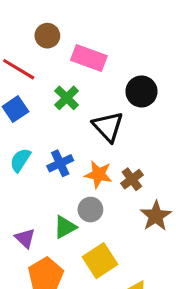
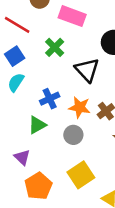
cyan semicircle: (20, 160) -> (16, 82), moved
green triangle: (65, 227) -> (37, 125), moved

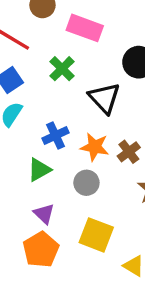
purple triangle: (22, 157) -> (44, 214), moved
yellow square: (81, 175) -> (96, 235), turned -36

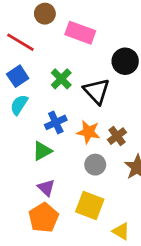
green cross: (62, 69) -> (61, 79), moved
gray circle: (86, 183) -> (95, 165), moved

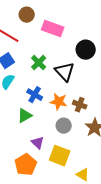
blue cross: (56, 122) -> (35, 95), turned -35
brown cross: (117, 136) -> (80, 105), turned -32
purple triangle: (46, 188) -> (38, 143), moved

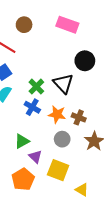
pink rectangle: (53, 29) -> (67, 25), moved
green cross: (39, 63) -> (36, 87), moved
green triangle: (25, 116) -> (22, 141), moved

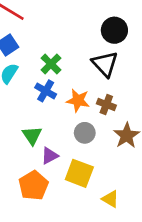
black triangle: (63, 83) -> (105, 64), moved
green triangle: (22, 141) -> (32, 136), turned -35
purple triangle: (35, 157) -> (50, 156), turned 48

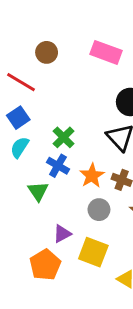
orange star: (78, 100) -> (92, 176), turned 30
green triangle: (32, 136) -> (38, 191), moved

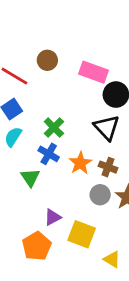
brown circle: (47, 52) -> (47, 60), moved
pink rectangle: (106, 52) -> (93, 72), moved
gray circle: (99, 210) -> (100, 195), moved

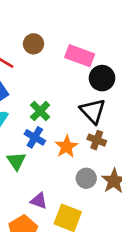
brown cross: (108, 167) -> (97, 140), moved
purple triangle: (53, 217) -> (39, 201), turned 48

